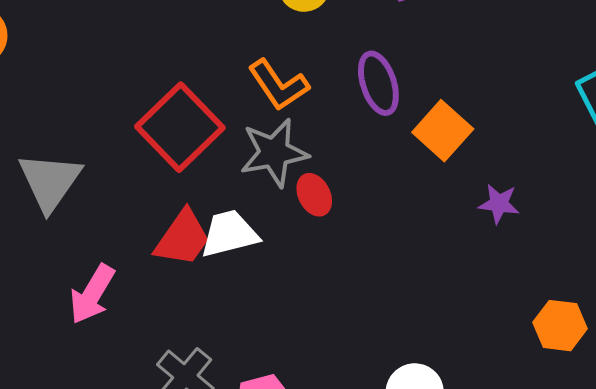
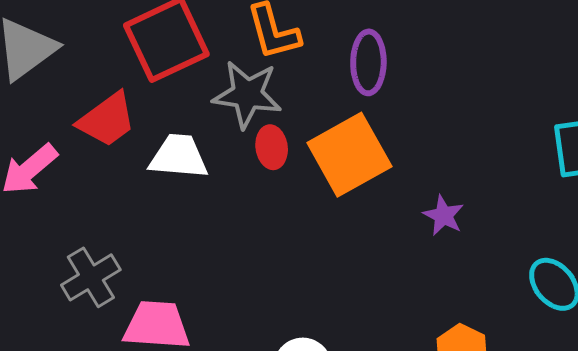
orange square: (443, 131) -> (349, 155), moved, size x1.4
red trapezoid: (182, 238) -> (107, 120), moved

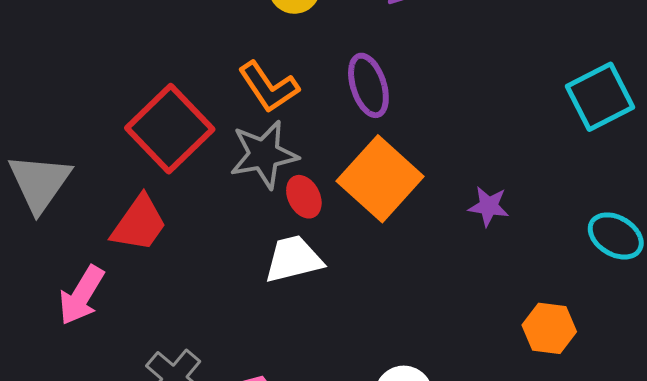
white trapezoid: (179, 157) -> (293, 259), moved

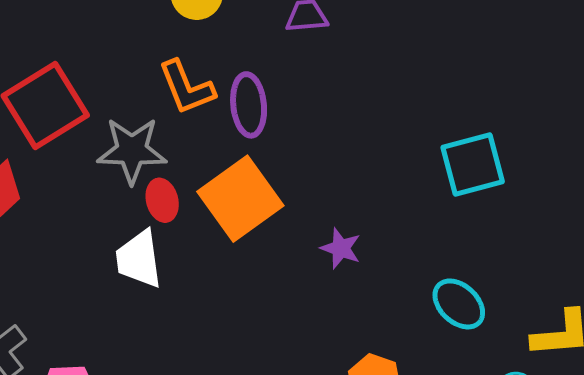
orange L-shape: (268, 87) -> (186, 87), moved
white trapezoid: (293, 259) -> (139, 259), turned -96

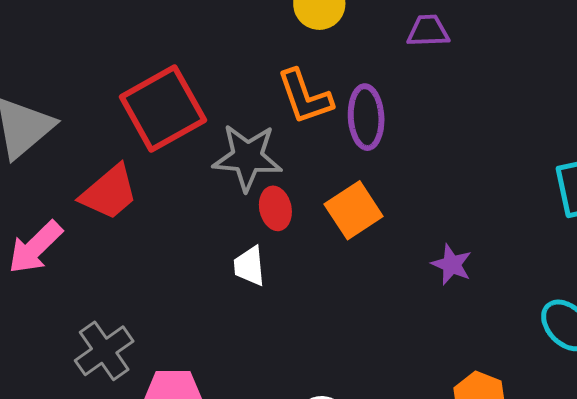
orange square: (240, 199) -> (354, 210), size x0.7
white trapezoid: (139, 259) -> (249, 266), size x0.7

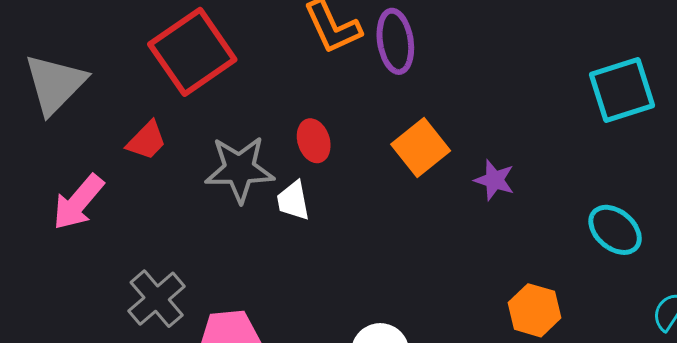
gray star: (247, 157) -> (239, 169), moved
red trapezoid: (109, 193) -> (147, 141), size x0.7
orange square: (354, 210) -> (421, 148), moved

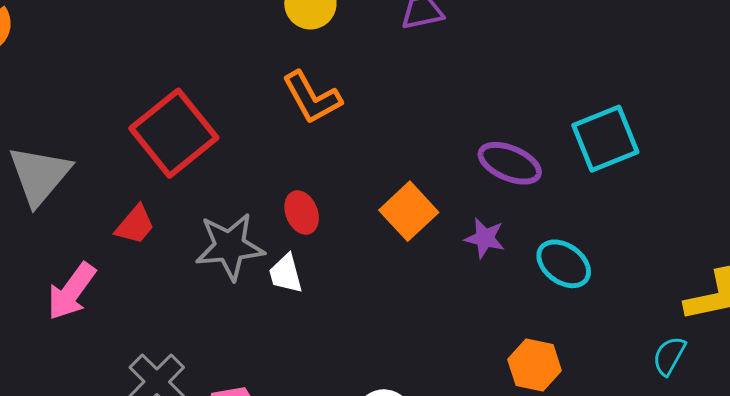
purple ellipse: (395, 41) -> (510, 163), moved, turned -54
cyan ellipse: (615, 230) -> (564, 264), moved

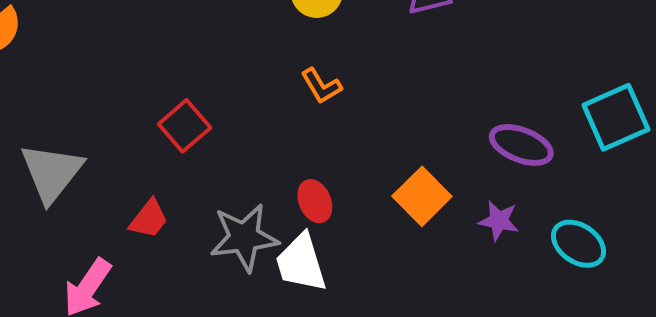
orange L-shape: (312, 98) -> (321, 86), size x0.7
red square: (174, 133) -> (185, 126), size x0.6
white trapezoid: (286, 274) -> (301, 263), size x1.5

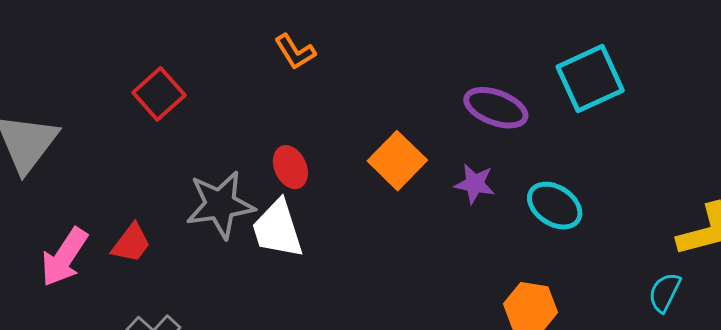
red trapezoid: (149, 219) -> (131, 243), moved

